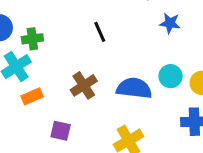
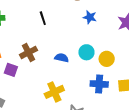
blue semicircle: (134, 88) -> (62, 58), size x0.6
purple square: (61, 131) -> (11, 70), moved

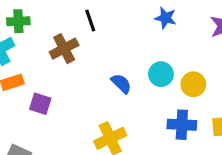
brown cross: (28, 52) -> (64, 49), moved
blue semicircle: (62, 58) -> (121, 83), turned 32

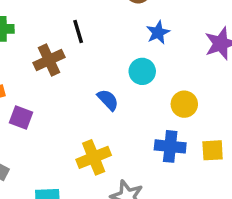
blue star: (166, 18) -> (158, 33), turned 30
cyan circle: (161, 74) -> (142, 71), moved

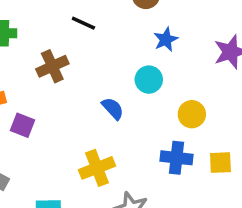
black line: (78, 32) -> (83, 23), moved, turned -50

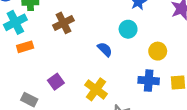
purple square: (22, 125) -> (56, 82), moved, turned 35
yellow cross: (97, 168) -> (96, 89), turned -30

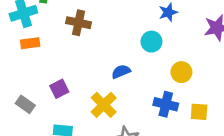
brown cross: (63, 23) -> (79, 23), turned 30
blue semicircle: (105, 49) -> (121, 72), moved, turned -77

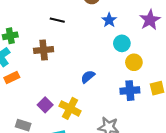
cyan circle: (151, 42) -> (122, 43), moved
yellow cross: (104, 105) -> (70, 108), moved

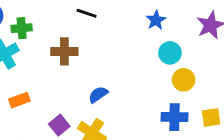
orange rectangle: (12, 77) -> (19, 100), moved
blue semicircle: (88, 77) -> (98, 95), moved

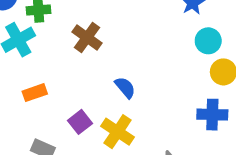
brown cross: (64, 51) -> (87, 38), turned 35
blue semicircle: (98, 95) -> (125, 87), turned 84

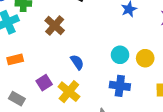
cyan circle: (208, 41) -> (120, 55), moved
blue cross: (212, 115) -> (120, 86), moved

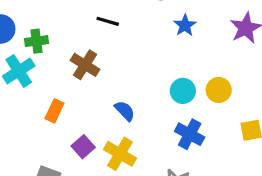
orange rectangle: (15, 59) -> (54, 111), moved, turned -42
blue cross: (120, 86) -> (190, 134), turned 30

